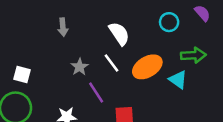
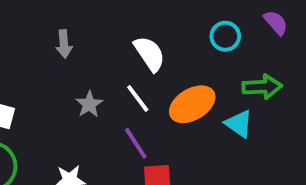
purple line: (96, 92) -> (136, 143), moved

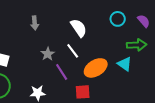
purple semicircle: (276, 23) -> (144, 21), moved
orange ellipse: (192, 104) -> (96, 68), moved
purple line: (136, 143) -> (62, 72), moved

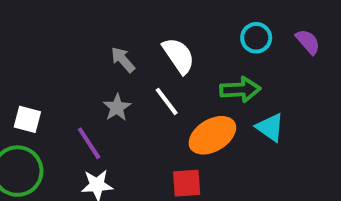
gray arrow: (35, 23) -> (123, 60), moved, turned 144
green arrow: (137, 45) -> (240, 90), moved
purple line: (62, 72) -> (89, 143), moved

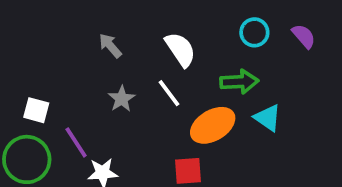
gray arrow: (123, 60) -> (110, 46), moved
purple line: (89, 143) -> (76, 142), moved

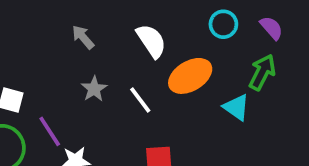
green arrow: (239, 82) -> (262, 72), moved, turned -60
white line: (169, 93) -> (140, 100), moved
orange ellipse: (213, 125) -> (190, 76), moved

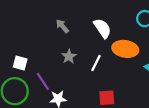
orange ellipse: (190, 76) -> (125, 49), turned 40
white line: (140, 100) -> (96, 63), turned 63

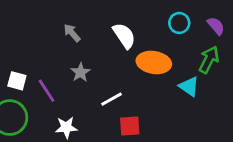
white line: (96, 63) -> (111, 99), moved, turned 35
purple line: (43, 81) -> (47, 91), moved

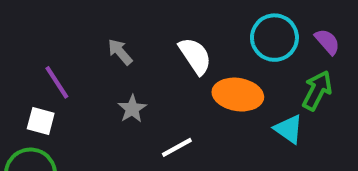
cyan circle: (179, 23) -> (274, 38), size x1.5
purple line: (47, 91) -> (57, 82), moved

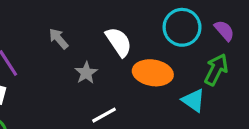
gray star: (132, 109) -> (86, 73), moved

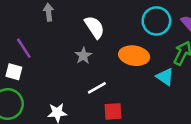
gray arrow: (59, 39) -> (49, 12), moved, turned 35
white semicircle: (119, 42) -> (94, 27), moved

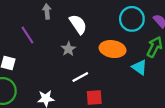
gray arrow: (49, 12) -> (47, 11), moved
purple line: (24, 48) -> (28, 35), moved

